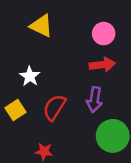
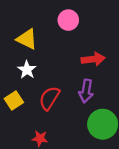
yellow triangle: (41, 26) -> (27, 39), moved
pink circle: (104, 34) -> (68, 20), moved

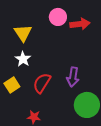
yellow triangle: (27, 39) -> (23, 33), turned 30
red arrow: (93, 59) -> (80, 24), moved

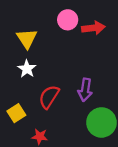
yellow square: (12, 85) -> (16, 113), moved

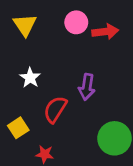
yellow triangle: (27, 38) -> (25, 25), moved
purple arrow: (85, 90) -> (87, 87), moved

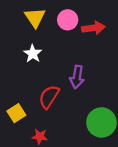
yellow triangle: (25, 25) -> (35, 18), moved
white star: (30, 78) -> (33, 54), moved

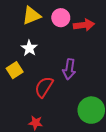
yellow triangle: (35, 18) -> (31, 16), turned 42
yellow square: (16, 113) -> (15, 70), moved

